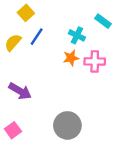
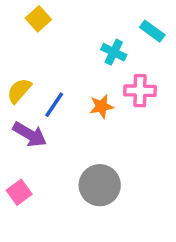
blue line: (37, 37) -> (54, 105), moved
yellow semicircle: (13, 42) -> (19, 91), moved
orange star: (71, 58) -> (101, 106), moved

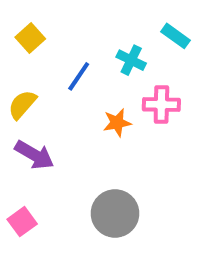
yellow square: (38, 19) -> (30, 38), moved
blue line: (54, 105) -> (79, 76), moved

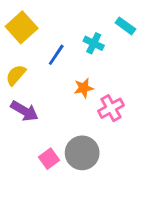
yellow square: (30, 38) -> (22, 27), size x1.5
pink cross: (161, 105) -> (111, 108), moved, turned -30
pink square: (22, 222) -> (49, 159), moved

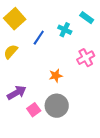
orange star: (84, 88) -> (56, 76), moved
pink cross: (111, 108) -> (86, 58), moved
purple arrow: (24, 111) -> (17, 93), moved, turned -60

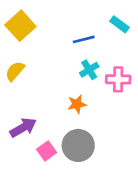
cyan cross: (65, 30) -> (89, 70), moved, turned 32
blue line: (39, 38) -> (84, 39), moved, turned 42
pink cross: (86, 58) -> (118, 79), turned 30

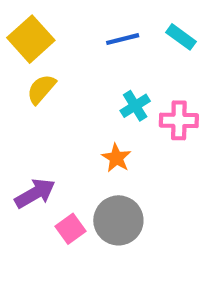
blue line: (84, 39) -> (123, 39), moved
yellow semicircle: (15, 71) -> (41, 89), moved
orange star: (77, 104) -> (116, 158), turned -30

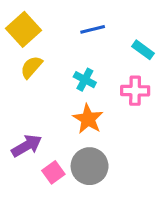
cyan rectangle: (181, 37) -> (143, 50), moved
cyan cross: (135, 106) -> (85, 80), moved, turned -30
orange star: (116, 158) -> (88, 119), size x1.4

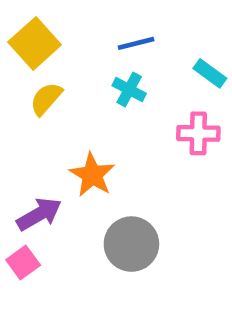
cyan cross: (85, 80) -> (129, 90), moved
orange star: (88, 119) -> (92, 175), moved
pink square: (53, 172) -> (23, 262), moved

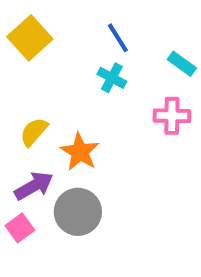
blue line: (136, 43) -> (118, 38), turned 72
yellow semicircle: (46, 99) -> (34, 132), moved
gray circle: (131, 244) -> (78, 212), moved

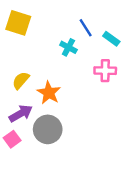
yellow square: (30, 38) -> (18, 23), turned -30
blue line: (118, 38) -> (86, 28), moved

